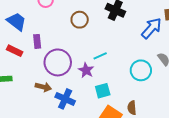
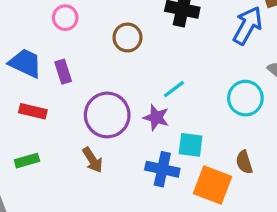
purple rectangle: (37, 41) -> (63, 72), moved
brown arrow: (43, 87) -> (93, 160), turned 56
cyan square: (103, 91) -> (191, 145), turned 35
blue cross: (65, 99) -> (162, 169), moved

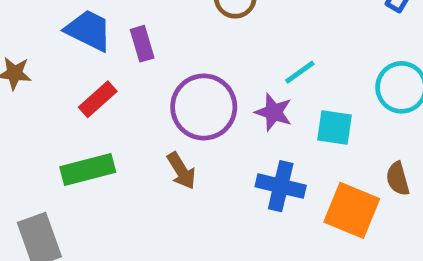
red rectangle: (33, 111) -> (98, 99), turned -56
cyan square: (191, 145) -> (335, 128), moved
green rectangle: (27, 161) -> (88, 169), size x1.5

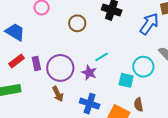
purple rectangle: (142, 44) -> (36, 63), moved
cyan square: (335, 128) -> (126, 80), moved
brown arrow: (181, 171) -> (58, 94), moved

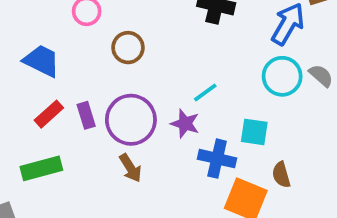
brown circle: (77, 23) -> (128, 48), moved
cyan circle: (143, 67) -> (282, 76), moved
blue cross: (90, 104) -> (217, 159), moved

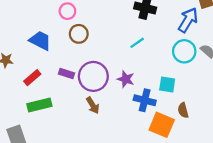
brown circle: (128, 48) -> (79, 34), moved
cyan line: (205, 93) -> (137, 43), moved
red rectangle: (49, 114) -> (32, 78), moved
purple rectangle: (86, 115) -> (66, 73), turned -56

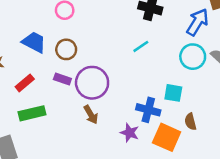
brown circle: (79, 34) -> (66, 49), moved
purple star: (126, 79) -> (130, 133), moved

